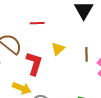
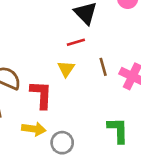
red line: (37, 23) -> (76, 42), moved

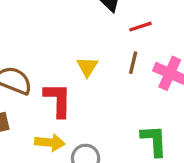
red line: (76, 42) -> (141, 27), moved
brown line: (103, 67) -> (133, 63), turned 30

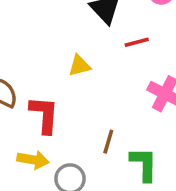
brown line: (133, 63) -> (108, 142), moved
yellow triangle: (87, 67) -> (80, 66), moved, turned 40

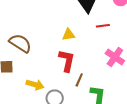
red L-shape: (44, 115) -> (67, 61), moved

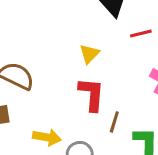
yellow triangle: (69, 35) -> (89, 54), turned -32

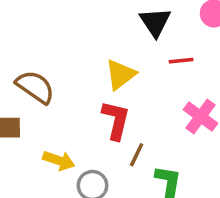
yellow triangle: (89, 54) -> (120, 75), size x1.4

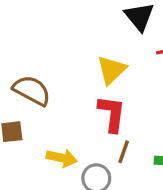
brown line: (137, 155) -> (124, 152), moved

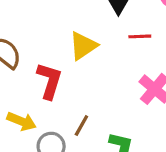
red L-shape: (112, 114) -> (49, 81), moved

